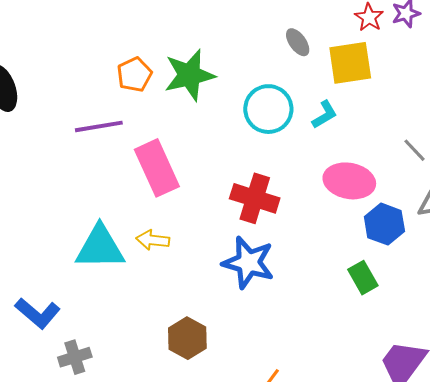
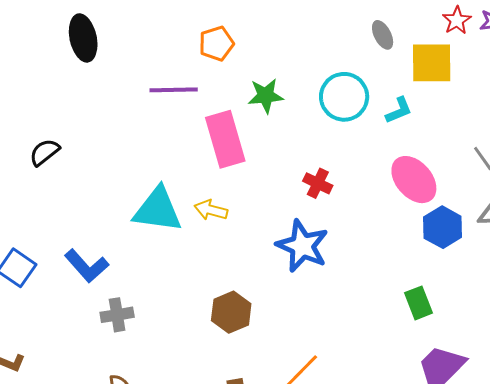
green star: (189, 75) -> (266, 96), moved, size x0.7
pink ellipse: (349, 181) -> (414, 180), turned 30
red cross: (255, 198) -> (318, 183), size x0.6
green rectangle: (363, 278) -> (419, 303), moved

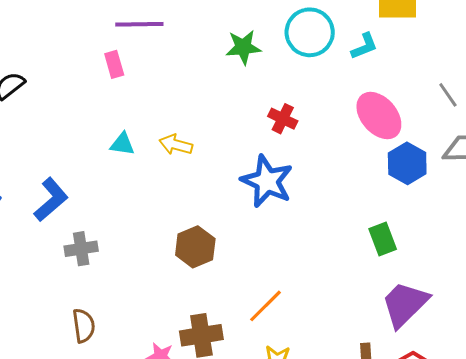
green star: (266, 96) -> (243, 47), moved
pink rectangle: (225, 139) -> (114, 64), moved, size x0.5
cyan triangle: (158, 210) -> (122, 144), size x0.5
blue L-shape: (87, 266) -> (51, 200), turned -90

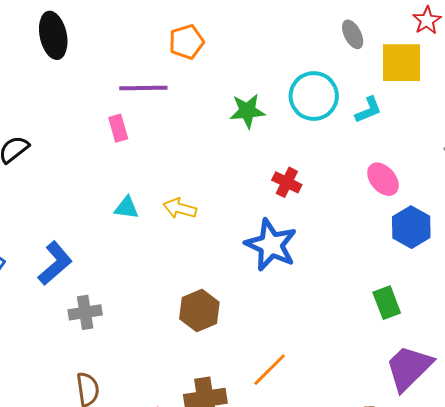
pink ellipse: (379, 116) -> (383, 179), size x0.7

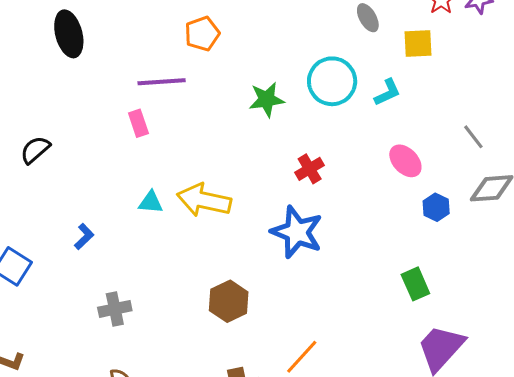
yellow square: (402, 63) -> (418, 43), size x0.7
red cross: (287, 182) -> (310, 169), turned 36
yellow arrow: (180, 208) -> (204, 200), size x1.6
blue hexagon: (411, 227) -> (436, 207), size x0.7
blue L-shape: (55, 263) -> (84, 237), moved, size x0.6

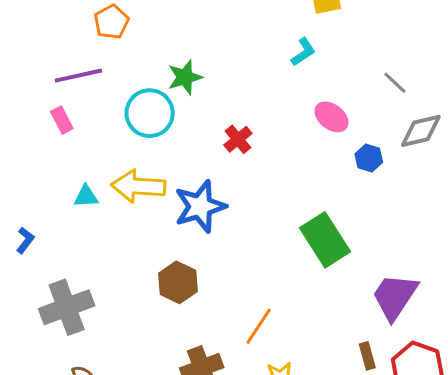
cyan circle: (332, 81) -> (150, 113), moved
blue star: (297, 232) -> (200, 206), moved, turned -30
green rectangle: (415, 284) -> (325, 240), moved, size x1.6
gray cross: (115, 309) -> (67, 307), size x1.6

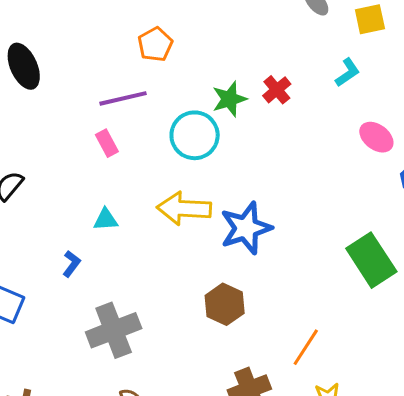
red cross: (238, 139) -> (277, 90), moved
cyan triangle: (86, 196) -> (106, 220), moved

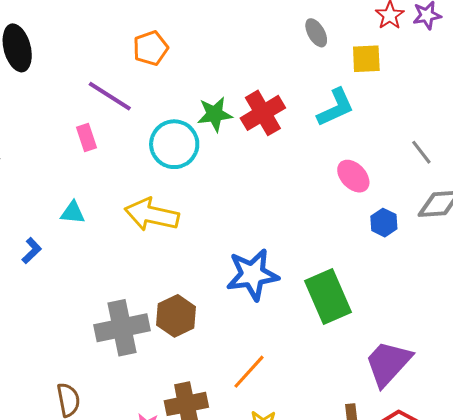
cyan L-shape: (348, 72) -> (336, 107), size x1.4
red cross: (277, 90) -> (263, 113), size x1.5
purple line: (123, 98) -> (110, 96), turned 36
blue star: (246, 228) -> (252, 275), moved
gray cross: (114, 330) -> (122, 328), moved

